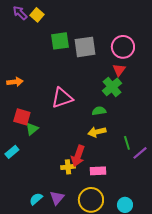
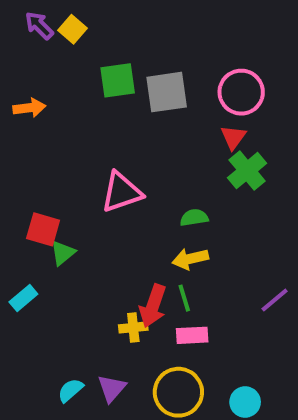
orange arrow: (15, 82) -> (29, 108), moved
green cross: (112, 87) -> (247, 171), moved
green line: (127, 143) -> (184, 298), moved

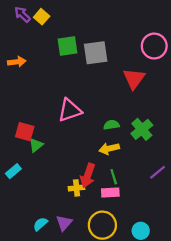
pink circle: (241, 92) -> (154, 46), moved
red triangle: (233, 137) -> (134, 79), size x1.5
green cross: (247, 171) -> (142, 129), moved
green line: (184, 298) -> (114, 177), moved

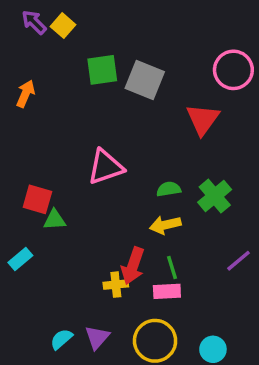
gray square: (96, 53) -> (145, 80), turned 30
orange arrow: (17, 62) -> (26, 94), turned -60
green triangle: (36, 145) -> (55, 220), turned 35

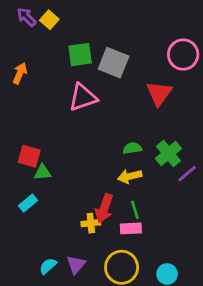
pink triangle: (106, 167) -> (83, 97), moved
cyan rectangle: (20, 259) -> (28, 203), moved
purple line: (239, 261) -> (187, 174), moved

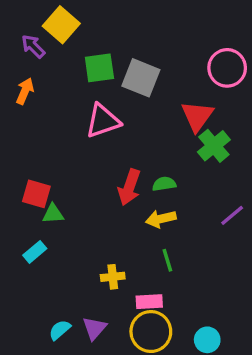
purple arrow: (27, 17) -> (33, 46), moved
yellow square: (49, 20) -> (61, 25), size x1.5
green cross: (168, 154) -> (214, 146), moved
red arrow: (104, 208) -> (129, 187), moved
pink rectangle: (131, 228) -> (149, 302), moved

